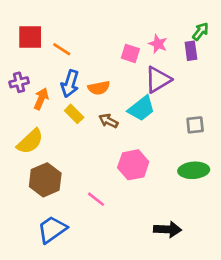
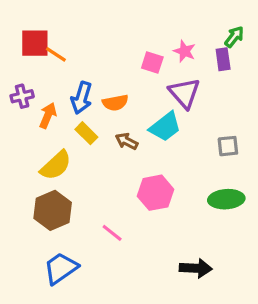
orange line: (62, 49) -> (56, 54), moved
purple triangle: (158, 80) -> (184, 93), turned -40
yellow semicircle: (30, 141) -> (56, 165), moved

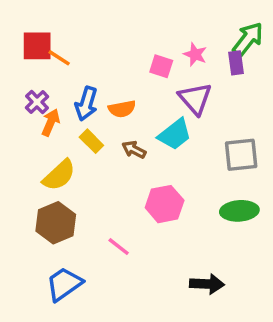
green arrow: (234, 37) -> (248, 39), size x1.5
purple cross: (22, 96) -> (37, 102), moved, turned -30
gray square: (228, 146) -> (241, 155), size x1.5

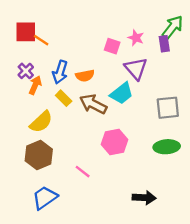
brown arrow: (134, 150) -> (93, 104), size x1.6

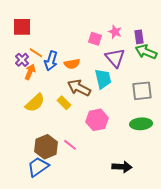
green arrow: (173, 27) -> (146, 52), moved, turned -105
orange line: (41, 40) -> (36, 53), moved
cyan trapezoid: (122, 93) -> (103, 79), turned -65
yellow rectangle: (64, 98) -> (64, 103), moved
brown hexagon: (39, 155) -> (46, 147), moved

